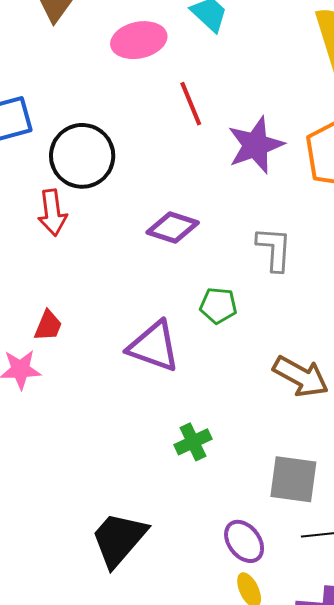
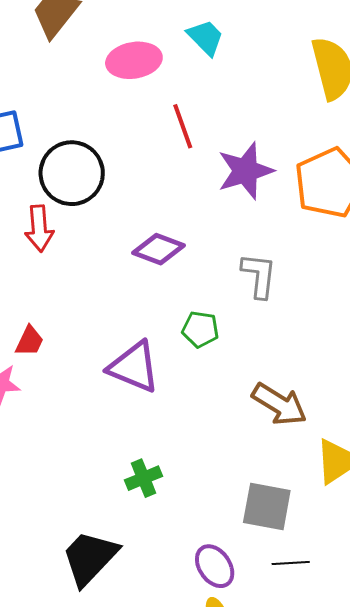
green cross: (193, 442) -> (143, 478), moved

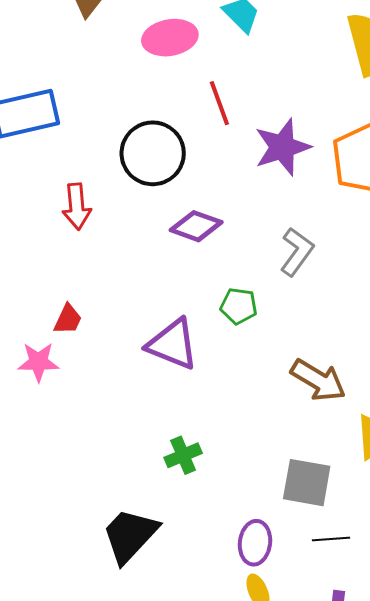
black circle: (72, 173) -> (153, 153), moved
gray L-shape: (259, 275) -> (297, 252), turned 30
purple ellipse: (215, 566) -> (255, 543), turned 42

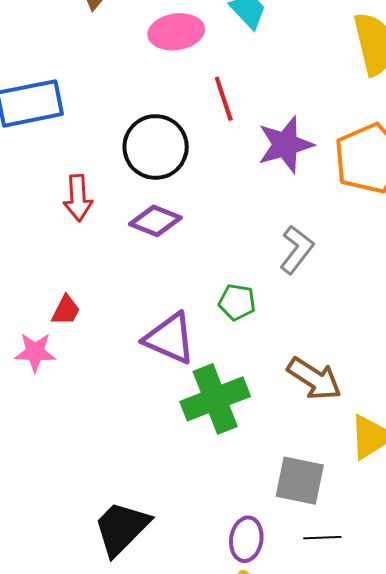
purple diamond: (196, 226) -> (155, 221), moved
green cross: (183, 455) -> (215, 399), moved, size x1.8

